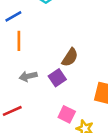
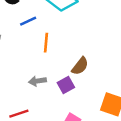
orange line: (19, 41) -> (46, 43), moved

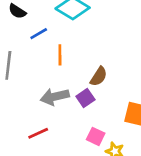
gray arrow: (37, 81) -> (55, 97), size x1.5

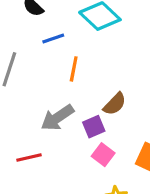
gray arrow: (55, 97) -> (57, 118), turned -32
pink square: (96, 136) -> (103, 155), moved

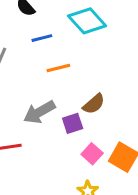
orange line: (74, 69) -> (58, 68), turned 60
pink square: (103, 155) -> (92, 154), moved

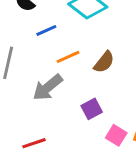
brown semicircle: (94, 104) -> (104, 62), moved
gray arrow: (39, 112) -> (48, 87), moved

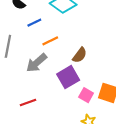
brown semicircle: (104, 62) -> (80, 55), moved
purple square: (92, 109) -> (68, 77), size x1.5

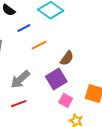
gray arrow: (37, 63) -> (20, 79), moved
pink square: (86, 95) -> (66, 100), moved

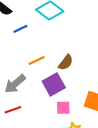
orange line: (39, 45) -> (37, 60), moved
pink square: (66, 100) -> (63, 108), turned -32

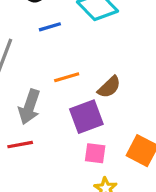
gray arrow: (15, 84) -> (29, 107), turned -40

